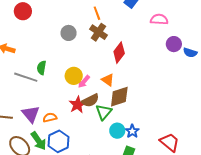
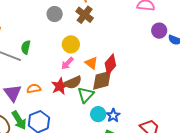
red diamond: (119, 53) -> (110, 64), moved
yellow circle: (74, 76) -> (71, 44), moved
orange semicircle: (50, 118) -> (34, 89), moved

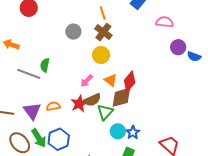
yellow circle: (71, 44) -> (101, 55), moved

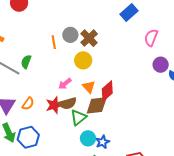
orange line: (103, 13) -> (54, 42), moved
pink semicircle: (165, 22) -> (151, 38), turned -84
gray circle: (73, 32) -> (70, 35), moved
orange semicircle: (53, 106) -> (28, 104), turned 128

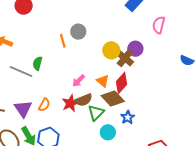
brown cross: (89, 38) -> (125, 58), moved
yellow circle: (83, 60) -> (111, 50), moved
purple circle: (161, 65) -> (135, 49), moved
brown diamond: (97, 105) -> (113, 99), turned 60
blue star: (103, 142) -> (128, 117), moved

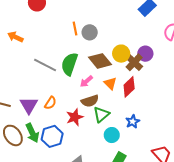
orange line: (63, 41) -> (75, 28), moved
green semicircle: (37, 63) -> (69, 64), moved, size x1.6
gray line: (21, 72) -> (45, 65), moved
brown diamond: (113, 99) -> (100, 61), moved
red star: (70, 103) -> (75, 117), moved

